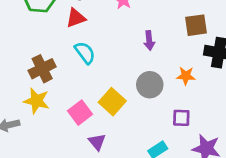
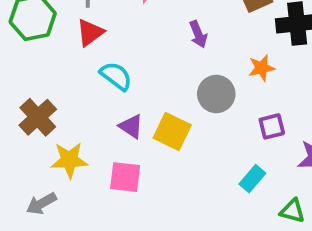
brown cross: (42, 69) -> (38, 117), moved
pink square: (80, 113) -> (125, 177), moved, turned -30
purple triangle: (97, 142) -> (131, 126), moved

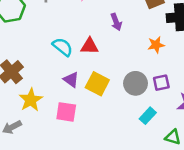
red triangle: (90, 33) -> (90, 46), moved, turned 36
gray circle: (216, 94) -> (136, 83), moved
yellow star: (69, 160) -> (31, 100), turned -30

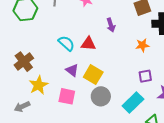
gray circle: (136, 83) -> (101, 96), moved
cyan rectangle: (148, 116) -> (133, 102), size x1.5

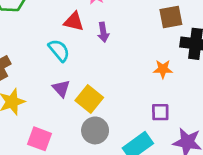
purple arrow: (111, 25) -> (103, 32), moved
red triangle: (88, 44) -> (74, 22), moved
pink square: (67, 96) -> (39, 139), moved

